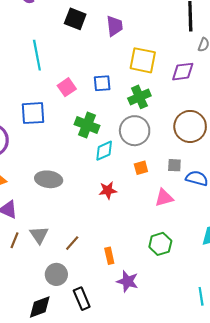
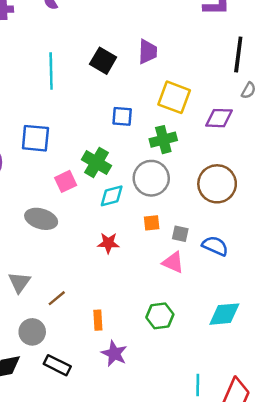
black square: (75, 19) -> (103, 61), moved
pink square: (67, 87) -> (66, 181), moved
gray square: (174, 165) -> (180, 234), moved
pink triangle: (164, 198) -> (173, 262), turned 30
black rectangle: (82, 299) -> (57, 365), turned -50

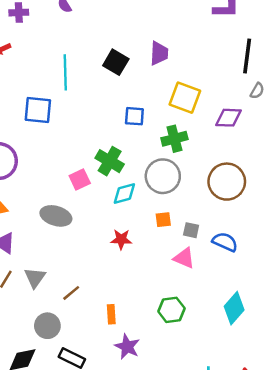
blue square: (35, 138) -> (38, 110), moved
cyan diamond: (224, 314) -> (234, 308), turned -44

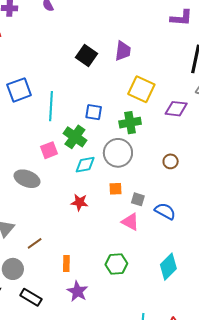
cyan line: (65, 72) -> (51, 106), moved
blue square: (38, 110) -> (19, 90), turned -30
blue square: (134, 116) -> (94, 112), moved
brown circle: (227, 182) -> (171, 161), size x0.5

